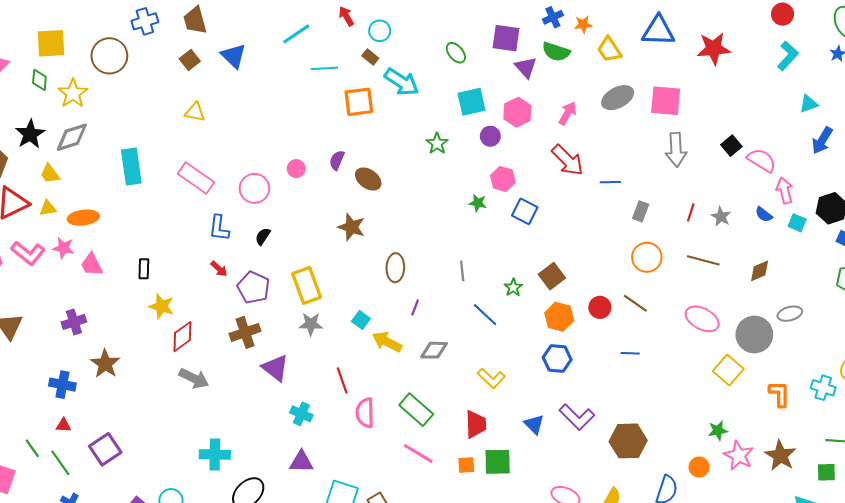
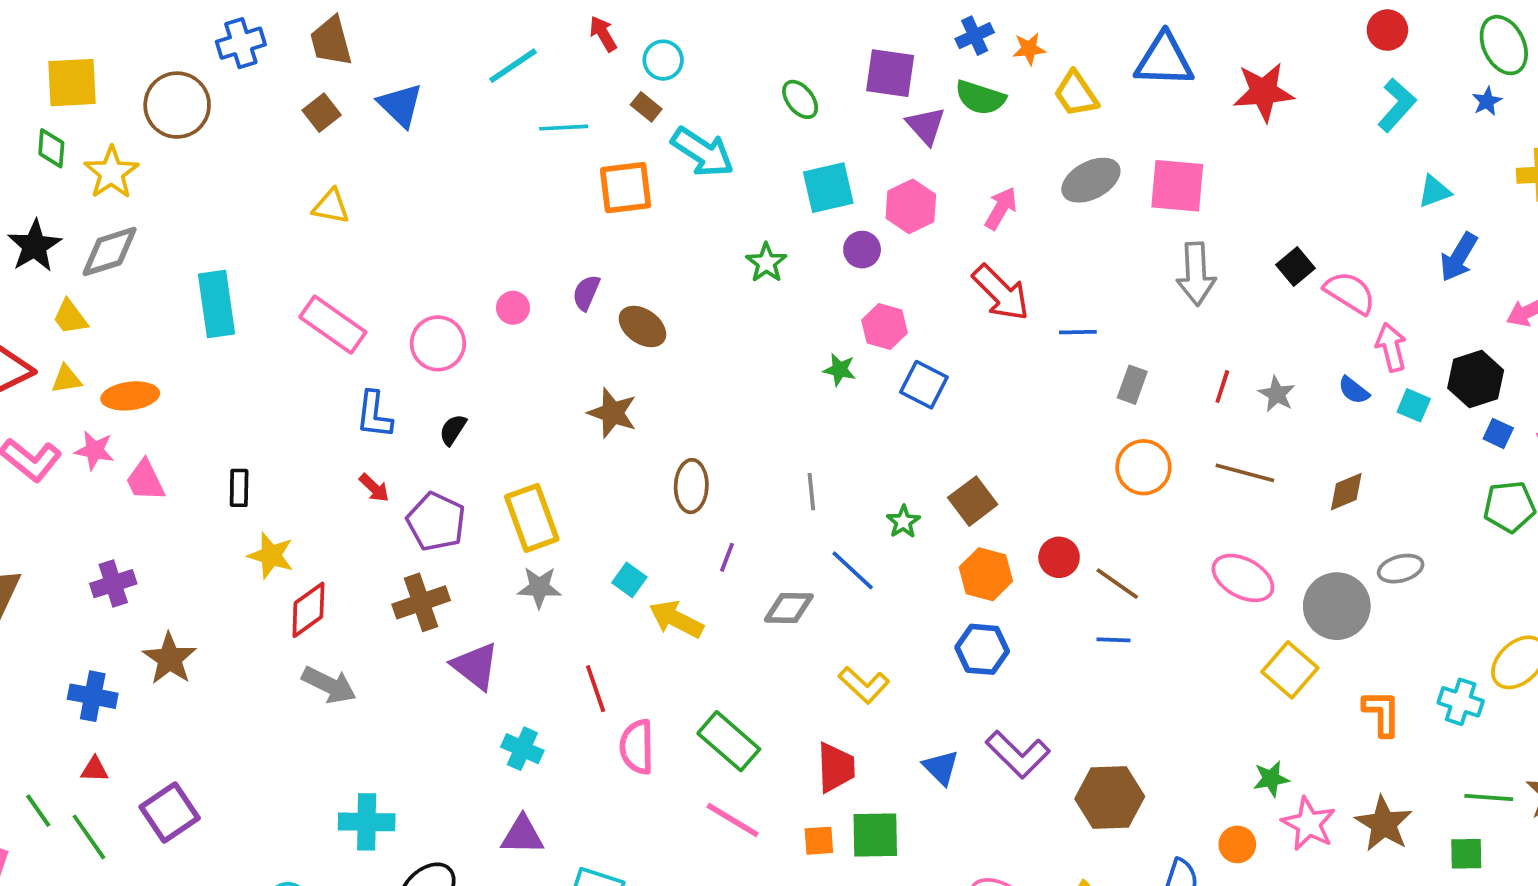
brown line: (635, 303) -> (1117, 584), moved
gray diamond: (434, 350) -> (789, 608), moved

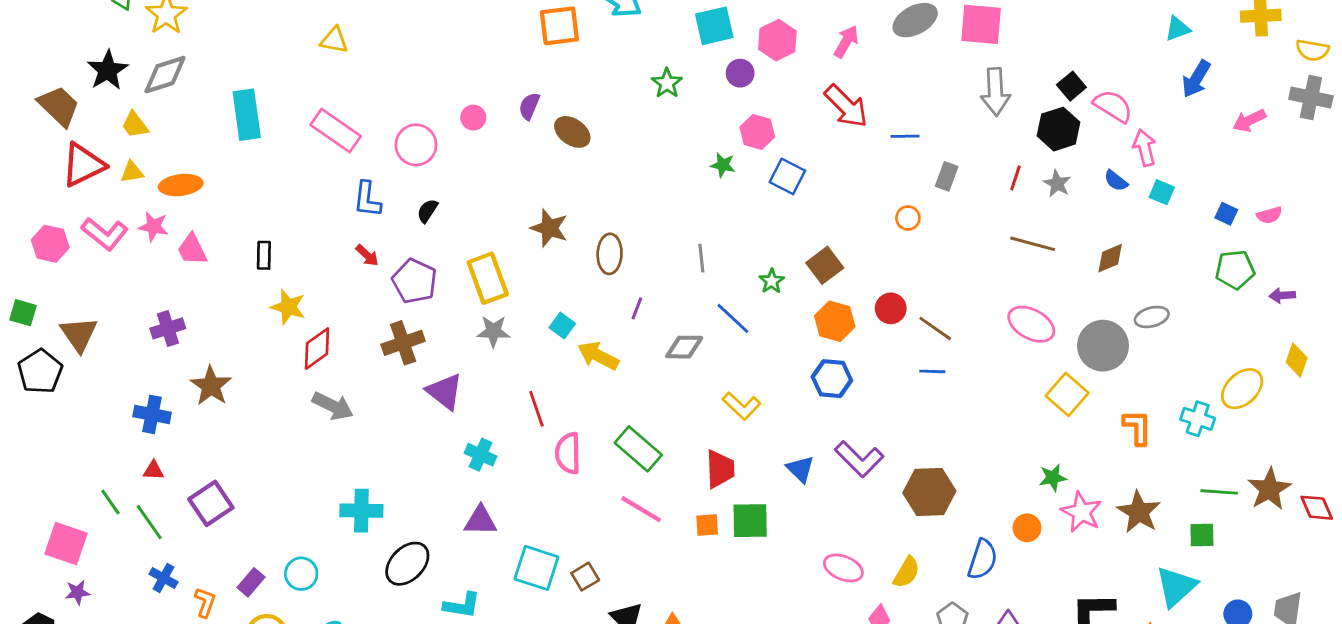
black hexagon: (1476, 379) -> (1059, 129), moved
brown star: (612, 413) -> (549, 228), moved
orange circle: (1143, 467) -> (908, 218), moved, size x0.6

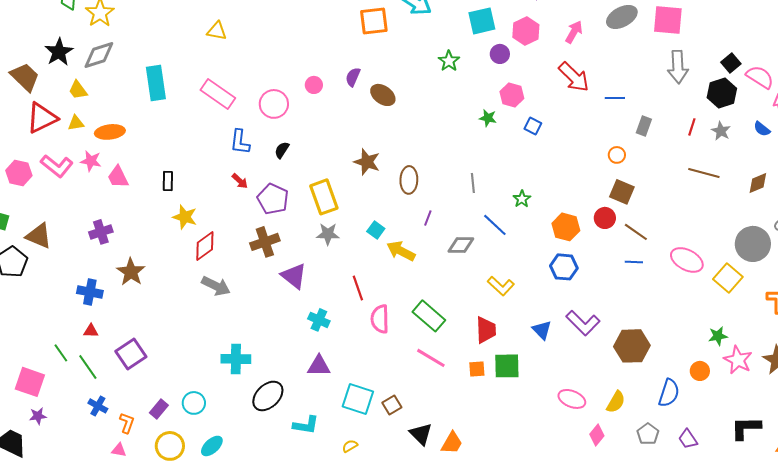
blue square: (787, 176) -> (533, 126), size x0.7
brown square: (825, 265) -> (622, 192), moved, turned -30
pink ellipse: (1031, 324) -> (687, 260), moved
brown triangle: (79, 334) -> (39, 236), turned -32

